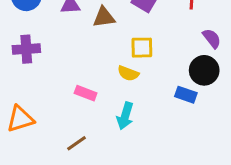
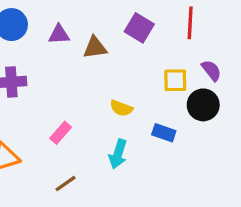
yellow square: (142, 48) -> (175, 80), moved
pink rectangle: (86, 93) -> (61, 133), moved, turned -70
blue rectangle: (186, 95) -> (164, 133), moved

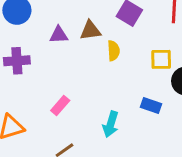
purple triangle: (59, 34) -> (59, 35), moved
yellow semicircle: (121, 108) -> (114, 51), moved, turned -114

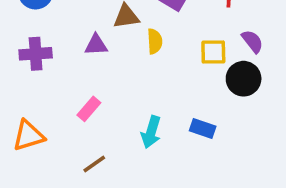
purple triangle: (59, 35) -> (96, 45), moved
blue rectangle: (151, 105) -> (203, 128), moved

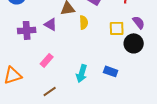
purple triangle: (96, 45) -> (51, 24), turned 32
purple cross: (36, 54) -> (27, 30), moved

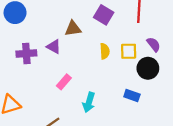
yellow semicircle: (84, 22) -> (105, 51), moved
pink rectangle: (47, 60) -> (64, 82), moved
blue rectangle: (111, 71) -> (132, 96), moved

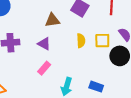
purple triangle: (54, 47) -> (44, 44), moved
blue rectangle: (132, 96) -> (96, 87), moved

